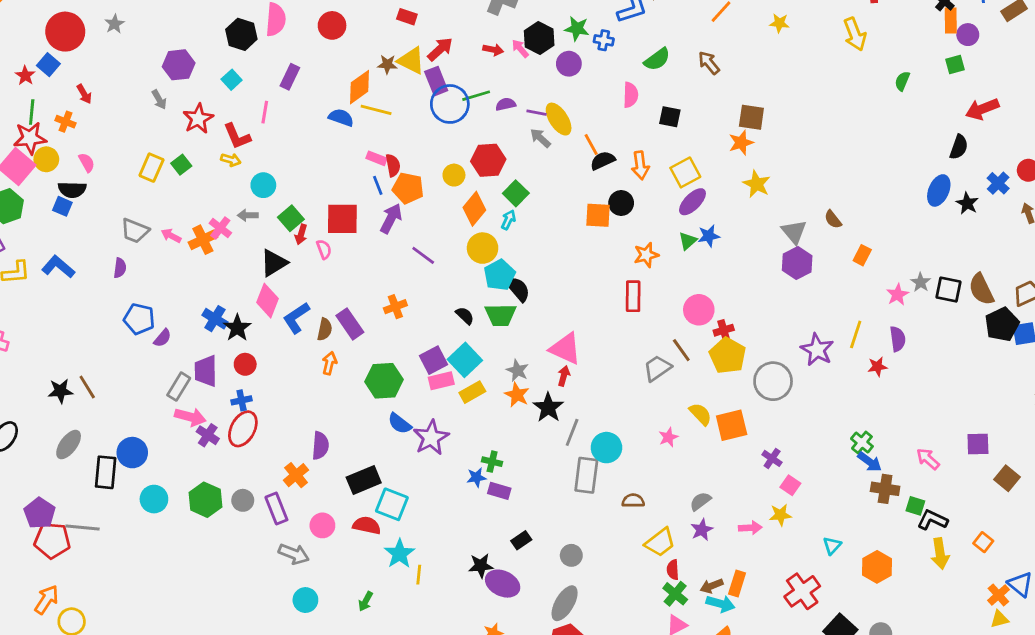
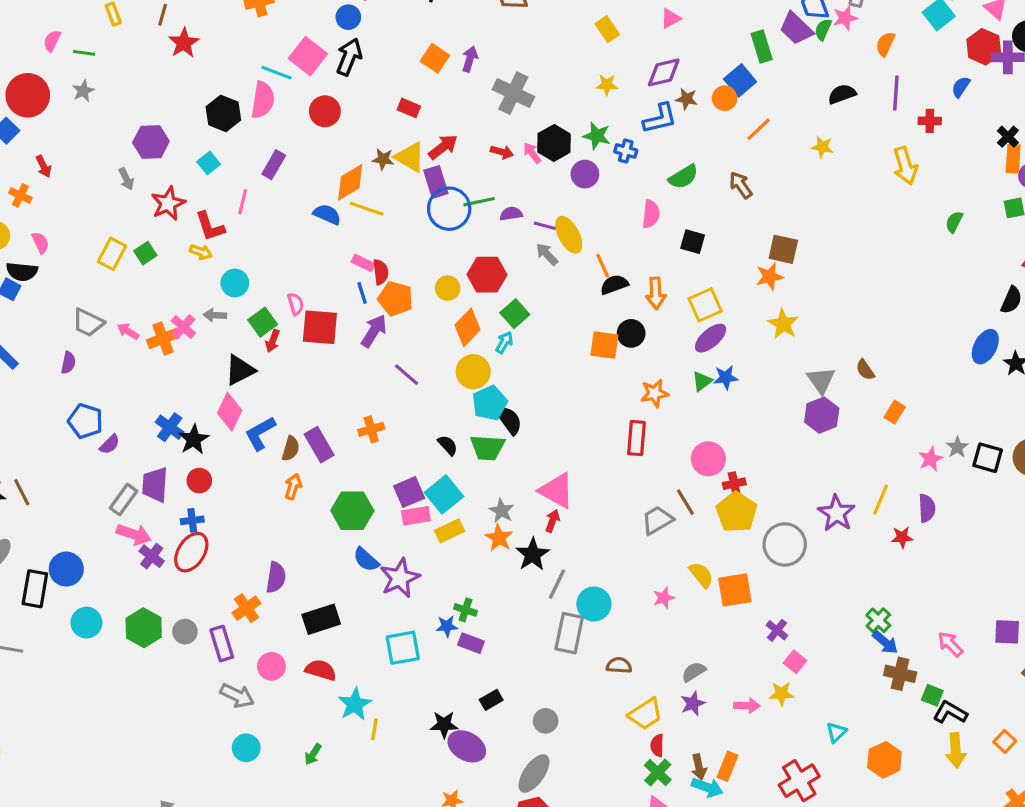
pink semicircle: (324, 249) -> (296, 304), moved
cyan square: (392, 504) -> (403, 648), moved, turned -36
brown arrow: (712, 586) -> (699, 767), turned -85

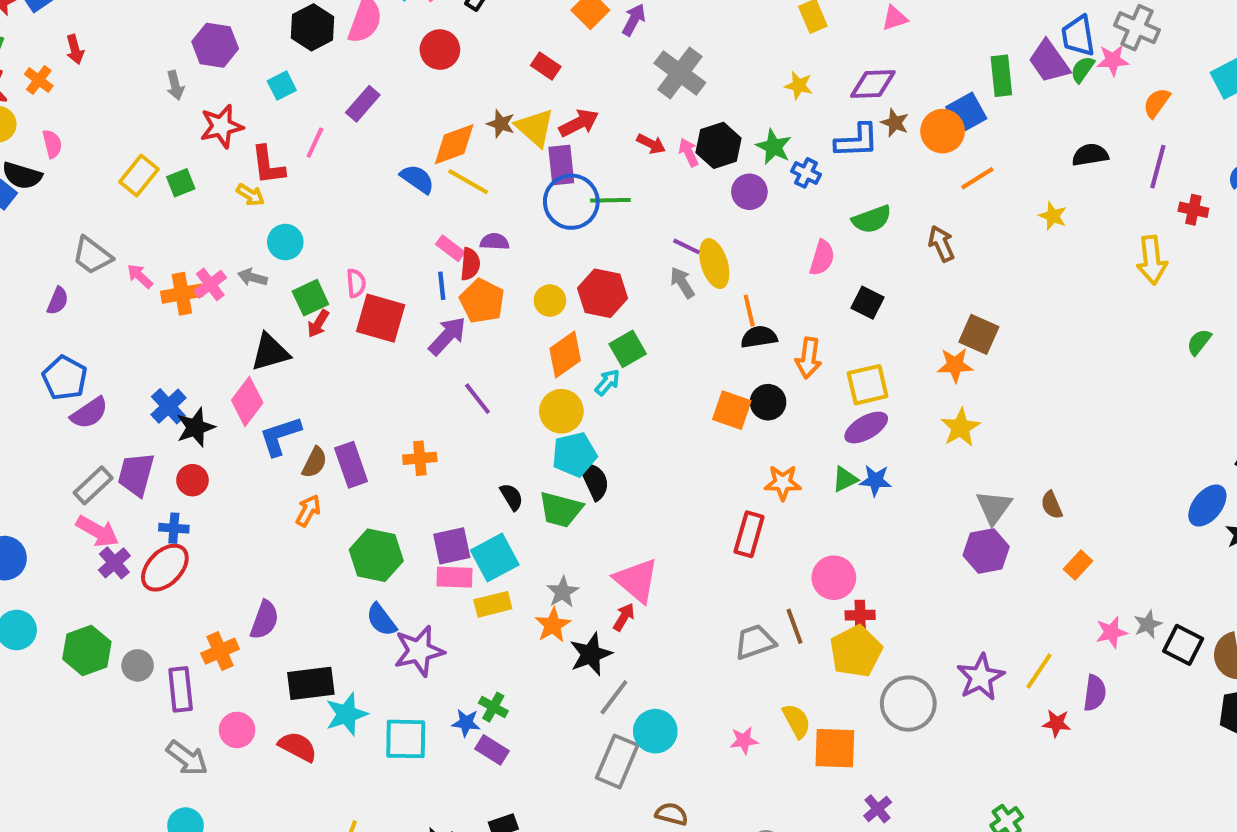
orange circle: (725, 98) -> (943, 131), size x1.4
purple semicircle: (511, 214) -> (495, 242), moved
purple semicircle: (110, 444) -> (89, 413), size x1.4
cyan star: (355, 704) -> (346, 714), moved

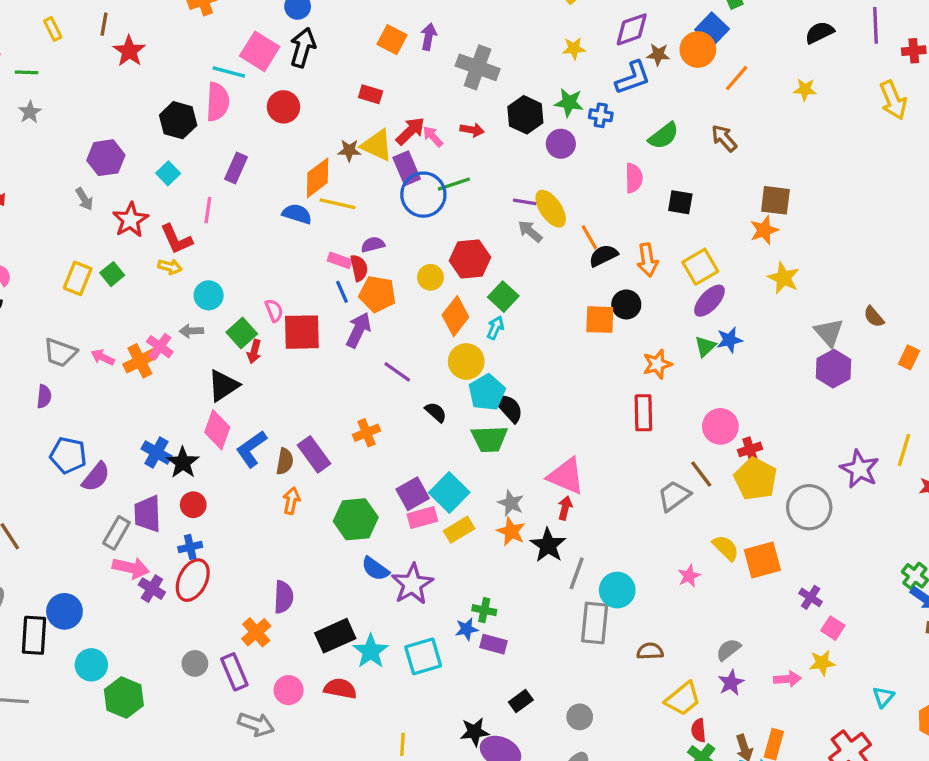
pink arrow: (689, 152) -> (433, 137), moved
black semicircle: (512, 497) -> (436, 412), moved
green hexagon: (87, 650) -> (124, 698), moved

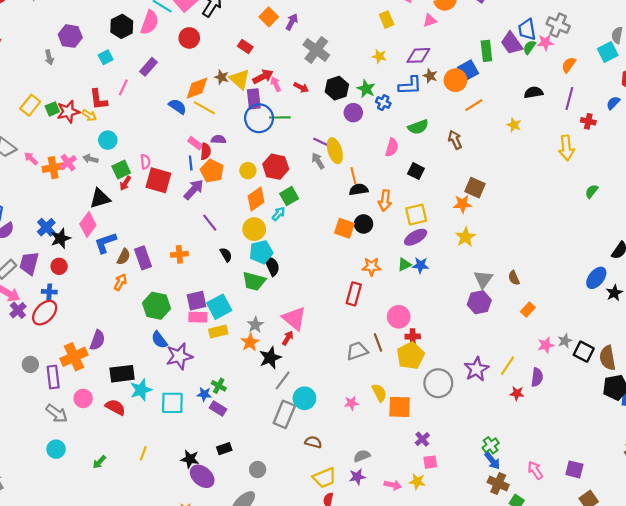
red star: (130, 220) -> (68, 112), moved
pink square: (833, 628) -> (430, 462), turned 32
orange cross: (256, 632) -> (74, 357), size x1.4

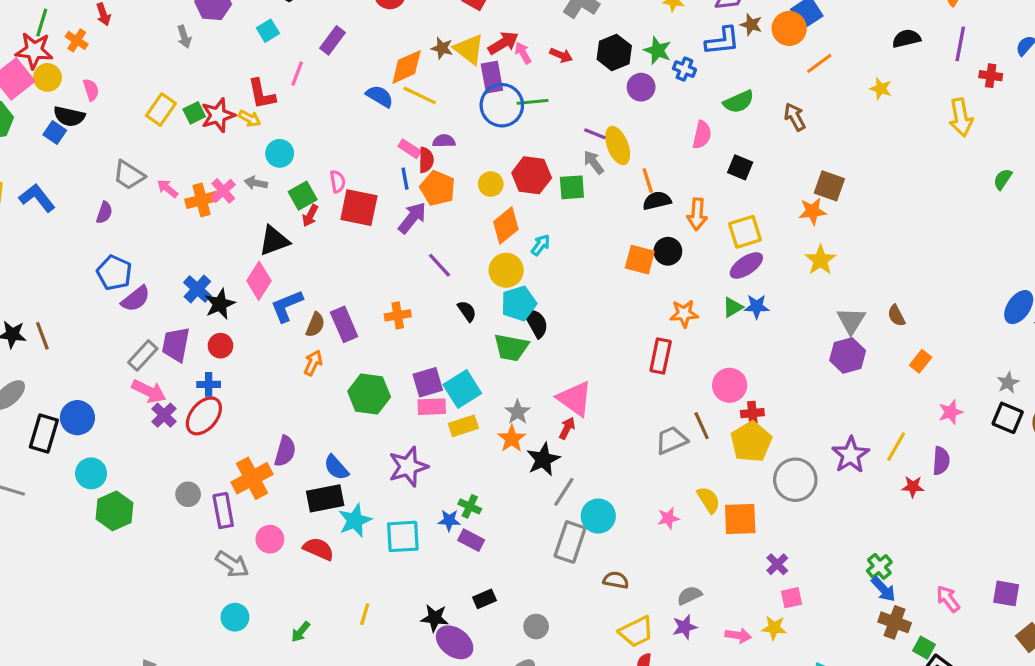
green square: (289, 196) -> (572, 187), moved, turned 30
blue semicircle: (159, 340) -> (336, 467), moved
gray star: (565, 341) -> (1008, 383), moved

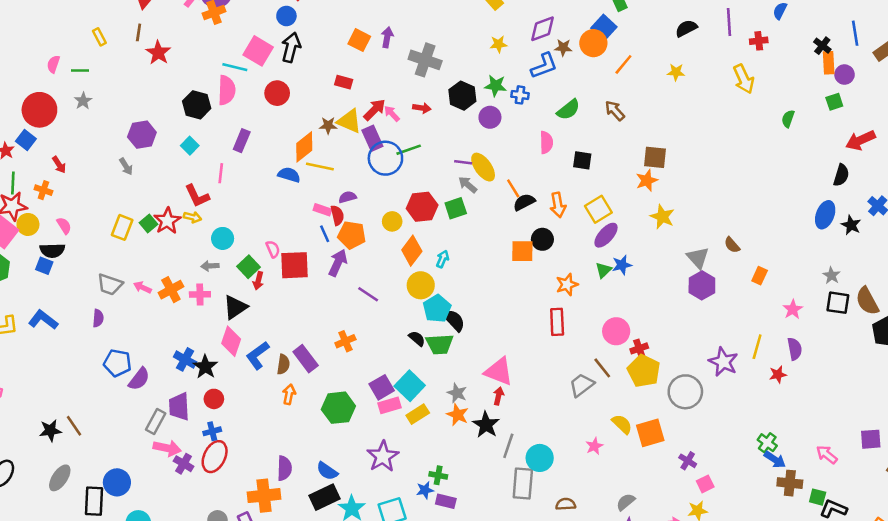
pink cross: (223, 191) -> (200, 294), moved, turned -36
black semicircle: (467, 311) -> (417, 338), moved
orange cross: (252, 478) -> (264, 496), turned 36

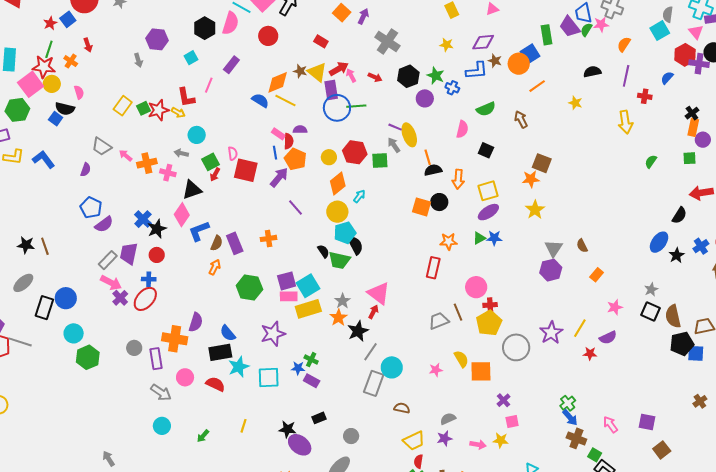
purple semicircle: (795, 349) -> (608, 338), turned 60
yellow rectangle: (418, 414) -> (308, 309), size x1.4

